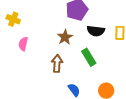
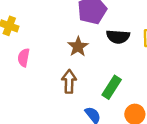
green rectangle: (89, 57) -> (112, 87), moved, turned 66

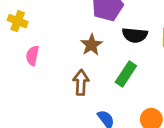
green rectangle: (112, 87) -> (126, 74), moved

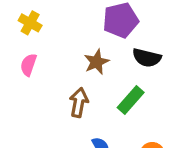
yellow cross: (18, 21) -> (30, 23), moved

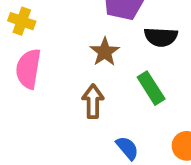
pink semicircle: (28, 65) -> (28, 69), size x1.5
green rectangle: (131, 100) -> (151, 88), turned -64

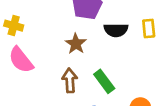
pink semicircle: (28, 69) -> (21, 60), turned -44
green rectangle: (151, 88) -> (104, 81), moved

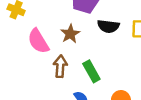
pink semicircle: (21, 60) -> (38, 41), moved

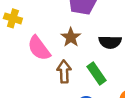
black semicircle: (108, 26) -> (110, 42), moved

